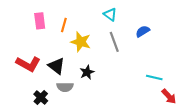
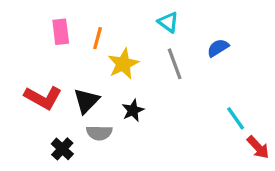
yellow star: (81, 42) -> (123, 64), turned 30
black triangle: (57, 66) -> (86, 101), turned 36
cyan line: (154, 78) -> (236, 118), turned 42

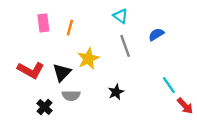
yellow star: (123, 64) -> (88, 59), moved
black star: (133, 110) -> (116, 92), moved

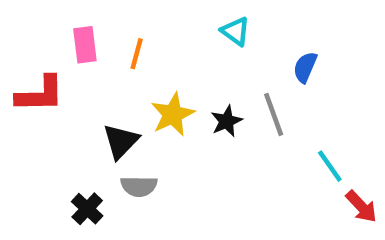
blue semicircle: (156, 34) -> (305, 67), turned -35
gray line: (125, 46) -> (274, 114), moved
red L-shape: (31, 70) -> (40, 94), moved, turned -30
black star: (116, 92) -> (226, 121), moved

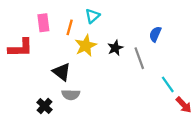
cyan triangle: (235, 31) -> (92, 16), moved, turned 42
yellow star: (173, 114) -> (86, 46), moved
black star: (226, 121) -> (115, 48), moved
black triangle: (121, 141) -> (62, 72), turned -36

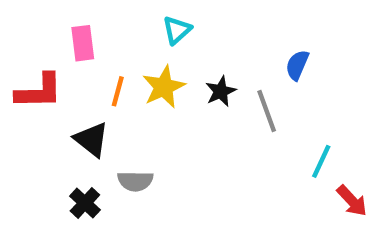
orange line: (70, 27) -> (118, 91), moved
black triangle: (62, 72) -> (91, 139), moved
cyan line: (168, 84) -> (321, 161), turned 60

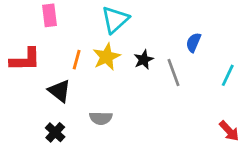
cyan triangle: (177, 30) -> (115, 20), size x1.5
pink rectangle: (83, 43) -> (49, 15), moved
cyan line: (321, 161) -> (228, 75), moved
gray semicircle: (135, 181) -> (101, 118), moved

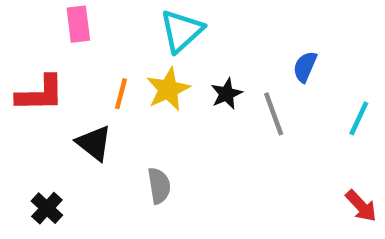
gray semicircle: (101, 118) -> (159, 186), turned -100
black cross: (55, 132) -> (47, 208), moved

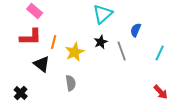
pink rectangle: (78, 24) -> (35, 11), turned -42
cyan triangle: (182, 31) -> (103, 14), moved
yellow star: (168, 89) -> (75, 52), moved
red L-shape: (40, 94) -> (31, 37), moved

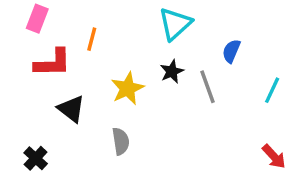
pink rectangle: (35, 11) -> (37, 19), moved, turned 70
orange line: (54, 42) -> (92, 39), moved

